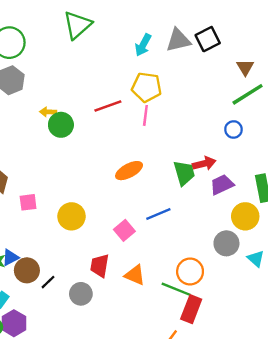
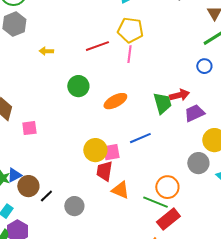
green circle: (61, 125) -> (78, 86), moved
yellow circle: (71, 216) -> (95, 150), moved
pink square: (124, 230) -> (111, 152), turned 30
red trapezoid: (100, 266) -> (104, 171), moved
red rectangle: (191, 309) -> (168, 219), turned 30

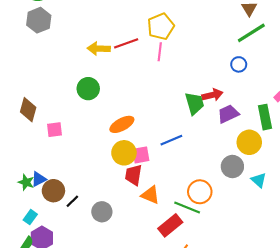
yellow pentagon: (130, 30) -> (161, 27), turned -30
yellow arrow: (46, 51) -> (99, 49), moved, size x1.5
green circle: (78, 86) -> (88, 89), moved
orange ellipse: (115, 101) -> (122, 124), moved
red rectangle: (168, 219) -> (170, 225), moved

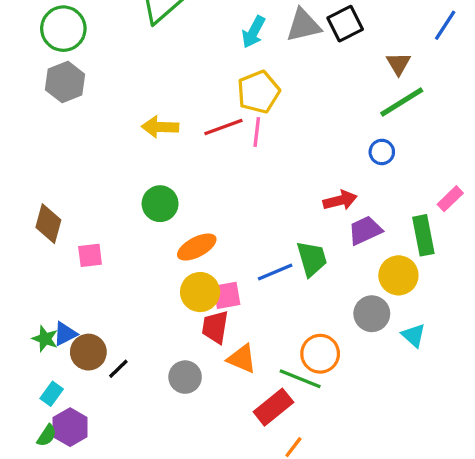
red line: (126, 43) -> (223, 127), moved
green circle: (88, 89) -> (160, 204), moved
green trapezoid: (195, 103) -> (312, 259), moved
gray circle: (102, 212) -> (185, 377), moved

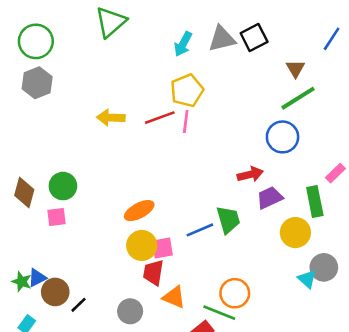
blue circle: (382, 152) -> (283, 137), size x1.6
green circle: (160, 204) -> (63, 186), moved
gray circle: (372, 314) -> (324, 267), moved

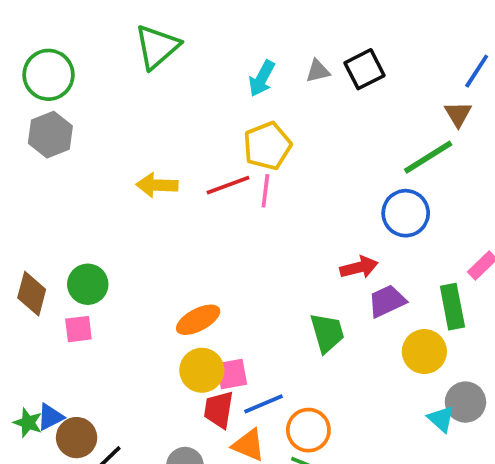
gray triangle: (222, 39) -> (318, 71), size x0.6
brown triangle: (295, 69) -> (458, 114), moved
blue line: (200, 230) -> (264, 404), moved
orange circle: (235, 293) -> (308, 430), moved

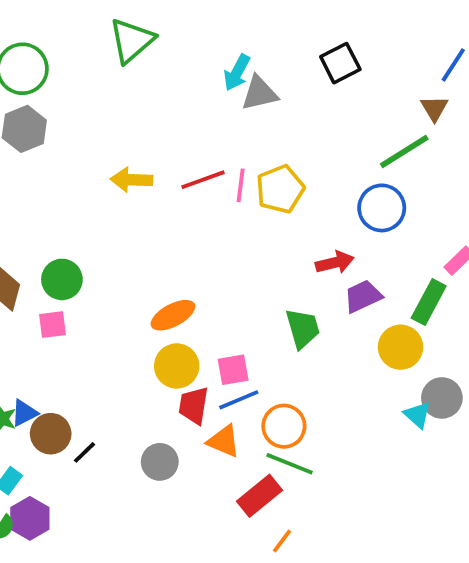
gray triangle: (318, 71) -> (259, 93), moved, size x1.5
yellow pentagon: (267, 146) -> (280, 189), moved
green rectangle: (452, 307) -> (429, 302), turned 39
pink square: (232, 374) -> (233, 370), moved

